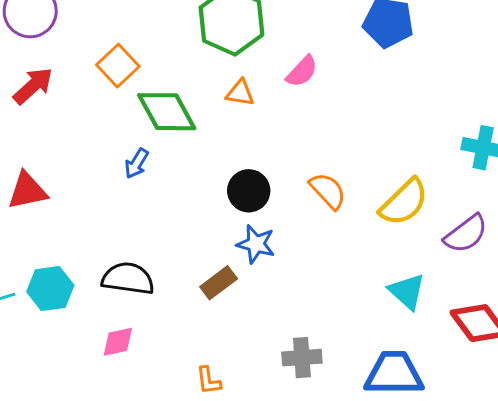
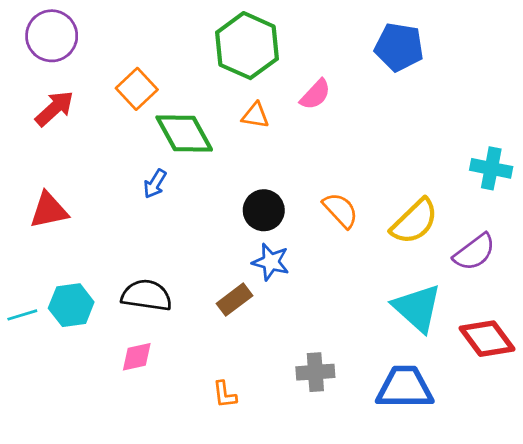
cyan triangle: (407, 291) -> (417, 308), size x1.4

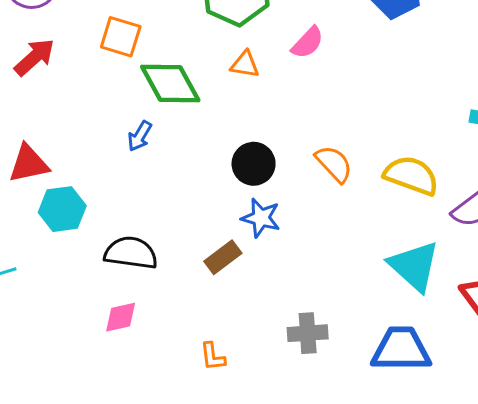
orange square: (137, 89) -> (121, 37), turned -30
yellow semicircle: (414, 221) -> (411, 175), turned -116
cyan hexagon: (71, 305) -> (62, 209), moved

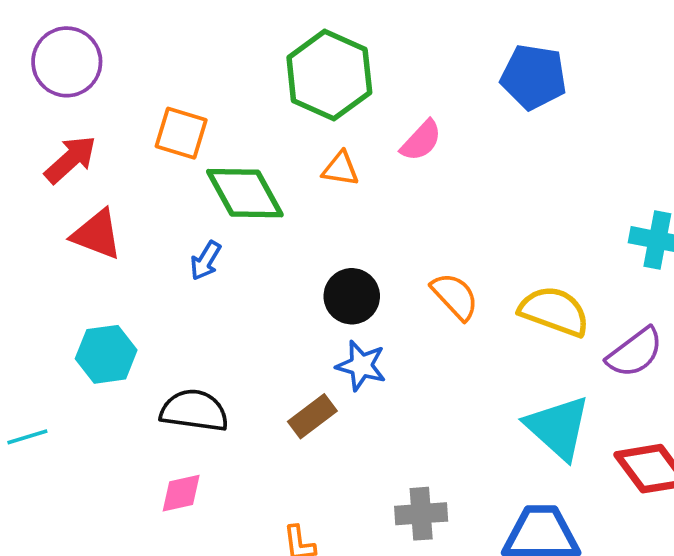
red triangle: (29, 164) -> (97, 234), moved, turned 33

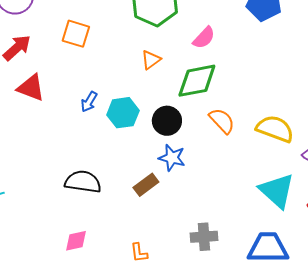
orange triangle: (341, 169) -> (151, 60), moved, turned -45
green diamond: (245, 193) -> (197, 81), moved, turned -72
cyan hexagon: (106, 354) -> (123, 113), moved
pink diamond: (181, 493) -> (76, 241), moved

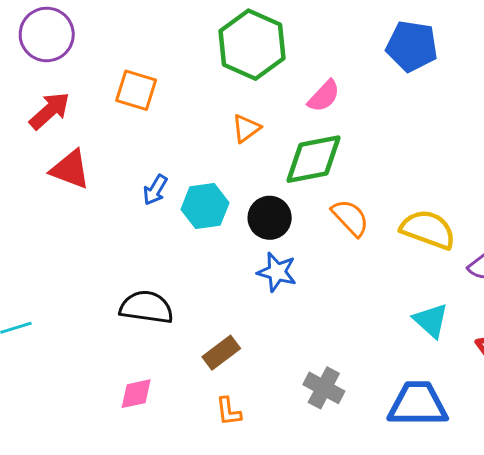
brown rectangle: (146, 185) -> (221, 353), moved
cyan triangle: (277, 191) -> (431, 320), size x0.7
gray cross: (204, 237) -> (324, 388), turned 32

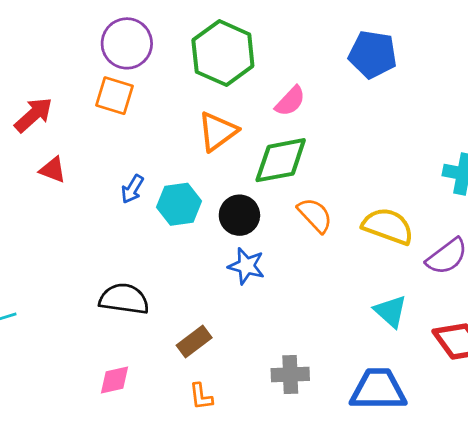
purple circle: (47, 34) -> (127, 43), moved
orange triangle: (246, 128) -> (217, 131), size x1.5
red triangle: (70, 169) -> (53, 170), size x0.7
gray cross: (324, 388) -> (290, 374), turned -30

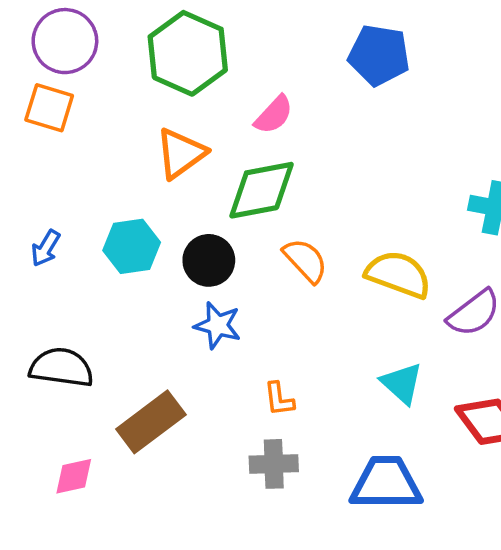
blue arrow: (132, 189) -> (46, 248), moved
brown rectangle: (194, 342) -> (151, 422), size x1.5
pink diamond: (114, 380) -> (74, 476), moved
orange L-shape: (201, 396) -> (279, 399), moved

